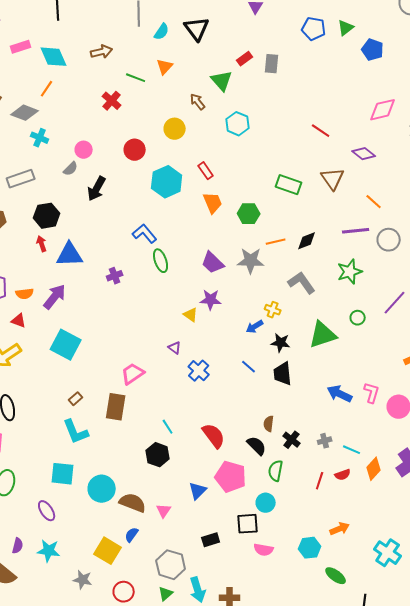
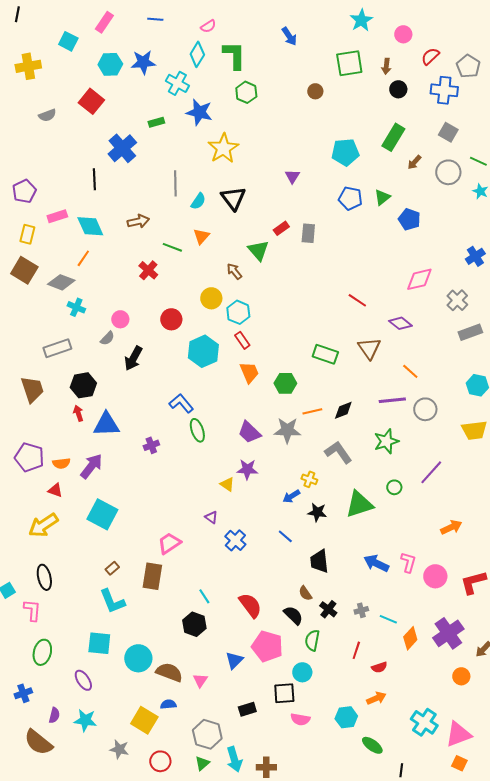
cyan hexagon: (238, 124) -> (238, 312), moved
black trapezoid: (283, 374) -> (319, 561), moved
brown semicircle: (269, 424) -> (305, 593), turned -42
red semicircle: (343, 475) -> (379, 667), moved
blue semicircle: (132, 535) -> (168, 704), turned 49

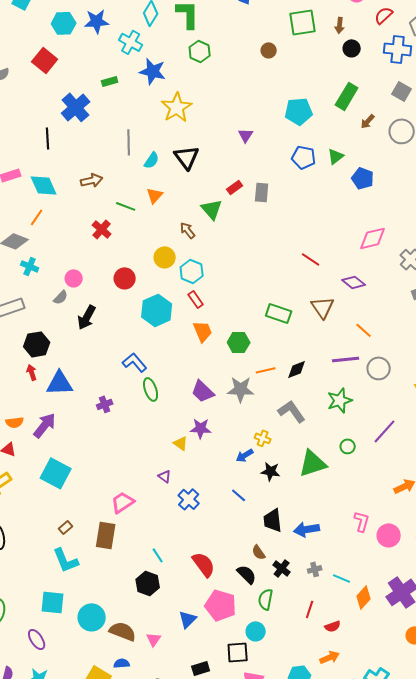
blue arrow: (376, 563) -> (307, 529), moved, turned -35

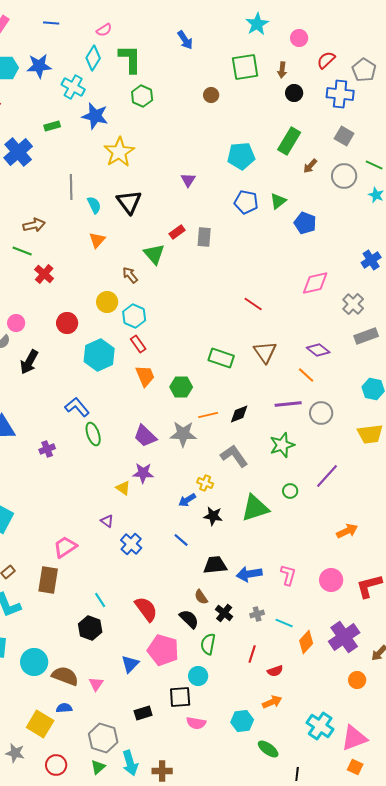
cyan semicircle: (152, 160) -> (94, 205), turned -60
green line: (126, 206) -> (22, 251), moved
purple diamond: (354, 282) -> (318, 350), moved
black trapezoid: (273, 520) -> (215, 565), turned 90
pink L-shape: (362, 521) -> (288, 575), moved

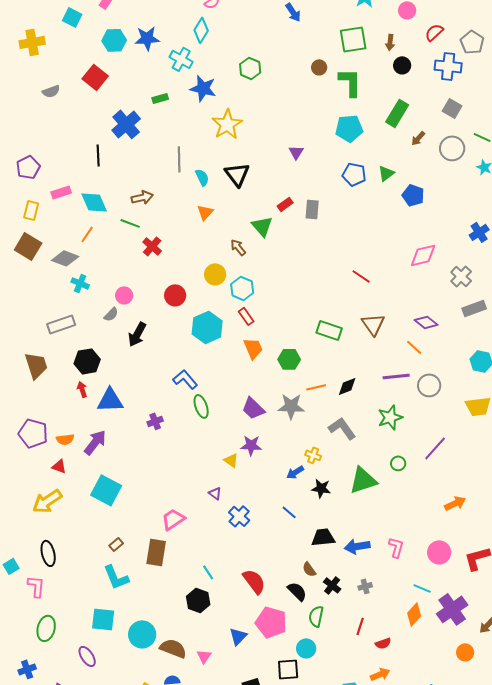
green L-shape: (130, 59) -> (350, 82), moved
cyan line: (284, 623) -> (422, 588), moved

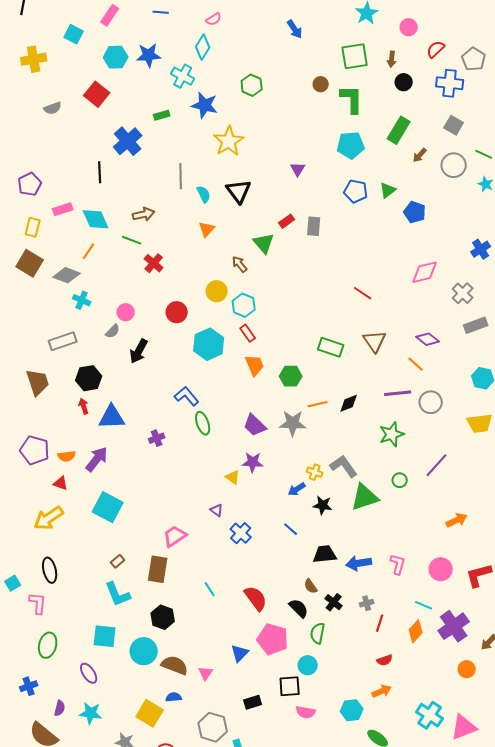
gray L-shape: (342, 428) -> (344, 466), moved
black hexagon: (198, 600) -> (163, 617), moved
red line: (360, 626) -> (380, 623), moved

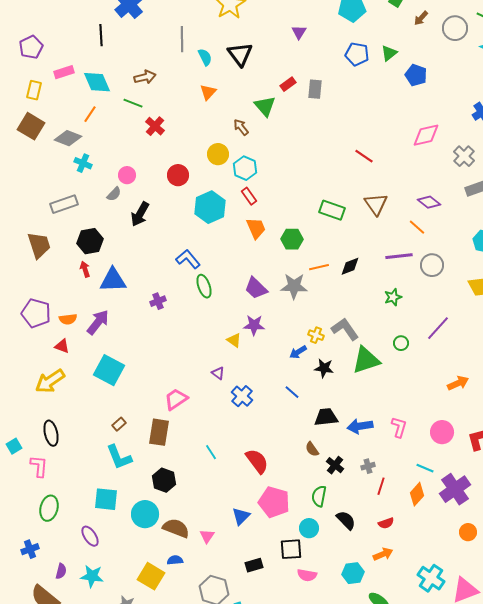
green star: (392, 434) -> (393, 297), size x0.7
black semicircle: (299, 608) -> (346, 520), moved

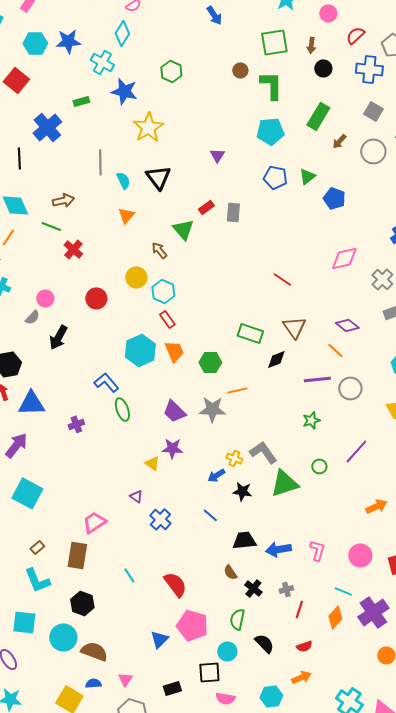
cyan hexagon: (210, 207) -> (140, 350), moved
black diamond: (350, 266) -> (276, 359), moved
pink triangle: (207, 536) -> (125, 679), moved

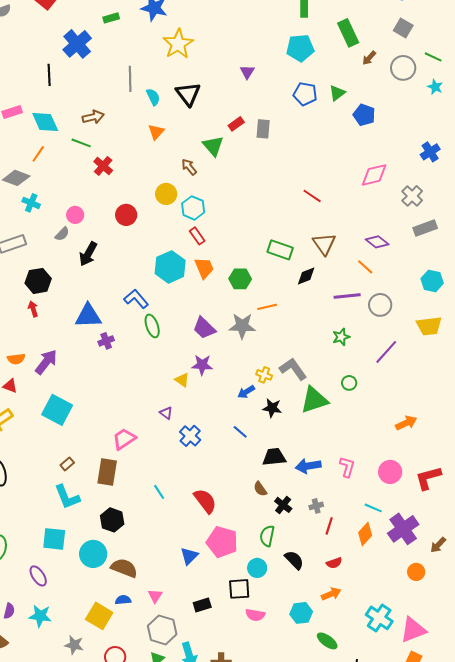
green rectangle: (318, 116) -> (348, 33), turned -56
blue triangle: (31, 403) -> (88, 316), moved
purple line: (356, 451) -> (386, 352), moved

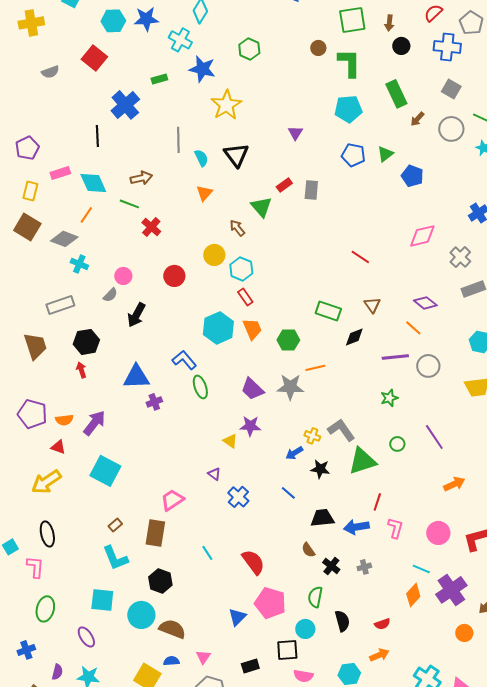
brown triangle: (324, 244) -> (372, 305), size x0.7
purple line: (386, 352) -> (434, 437), moved, turned -76
red line: (329, 526) -> (377, 502), moved
black semicircle: (294, 560) -> (342, 621), turned 30

